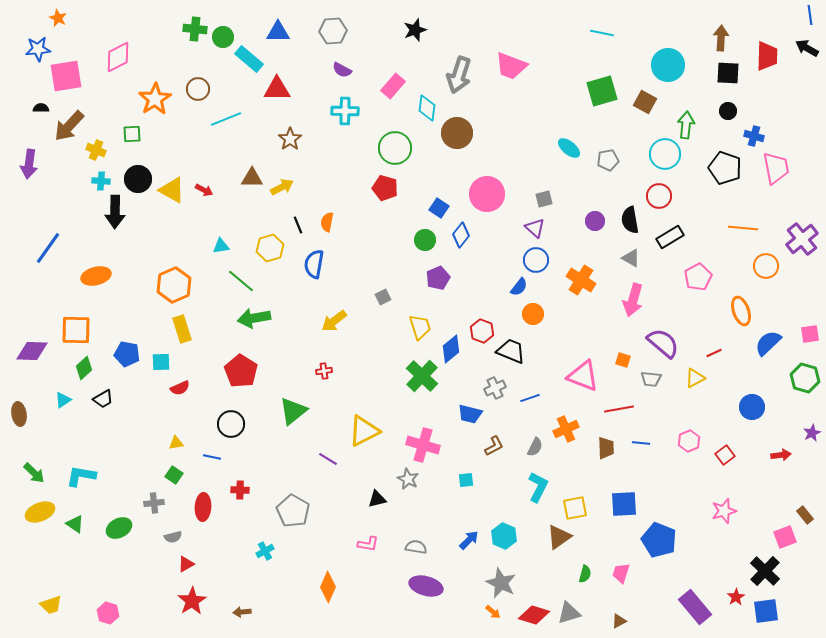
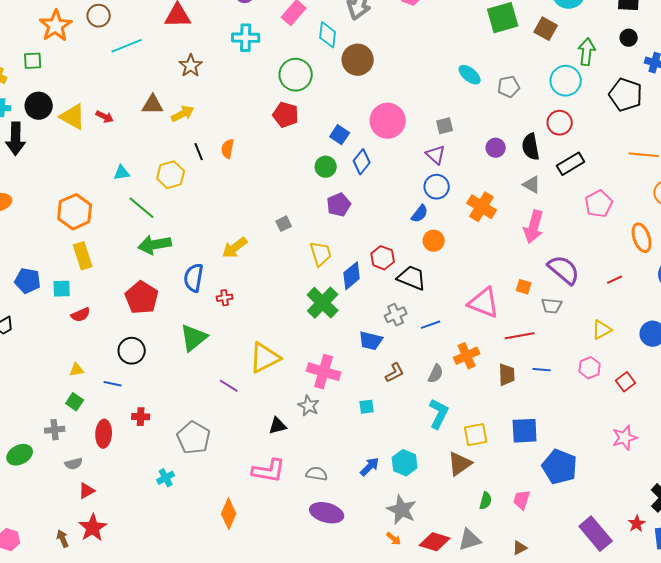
blue semicircle: (314, 264) -> (194, 278), moved
yellow triangle: (695, 378) -> (602, 330), moved
pink L-shape: (368, 544) -> (269, 471), size x1.6
brown arrow: (242, 612) -> (63, 539), moved, turned 72

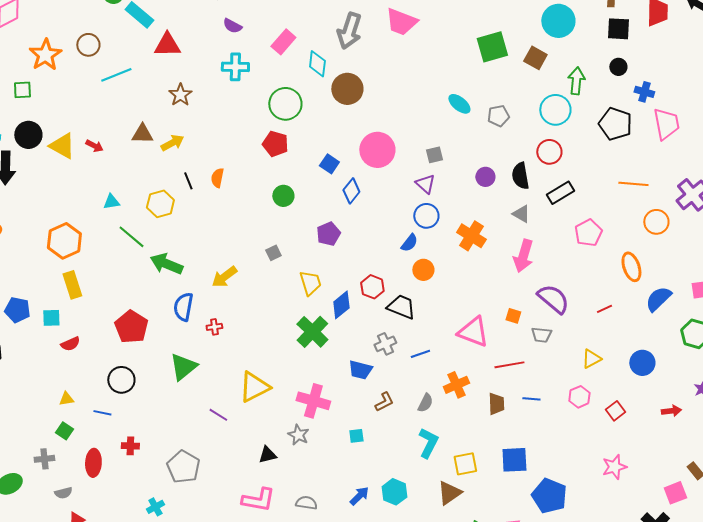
green circle: (326, 167) -> (283, 196), moved
green arrow: (155, 245) -> (166, 264), moved, turned 32

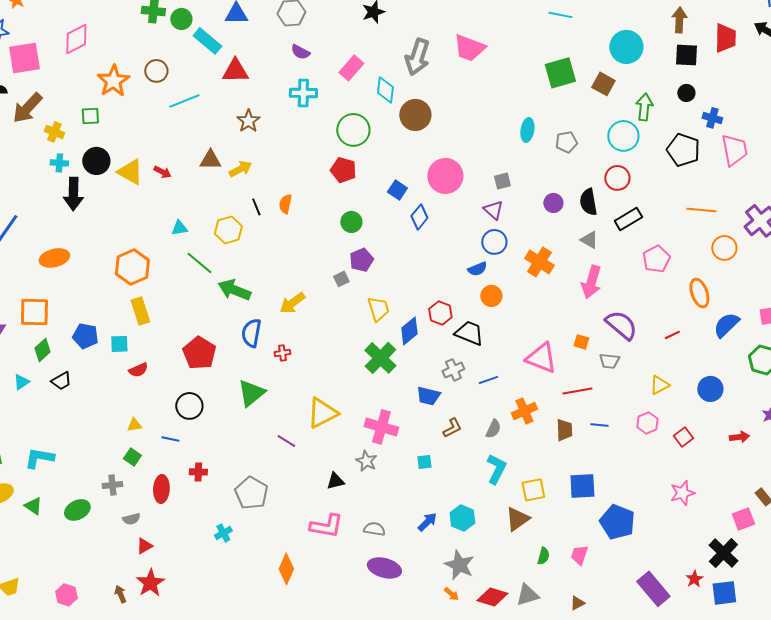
cyan ellipse: (459, 104) -> (527, 130), turned 60
purple pentagon: (328, 234) -> (361, 260), moved
blue semicircle: (409, 243) -> (477, 269), turned 30

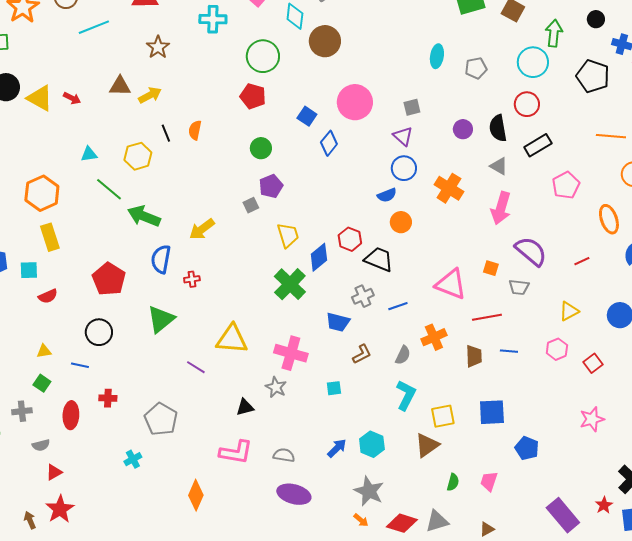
yellow triangle: (322, 413) -> (232, 339), turned 32
blue pentagon: (617, 522) -> (527, 448), size x0.7

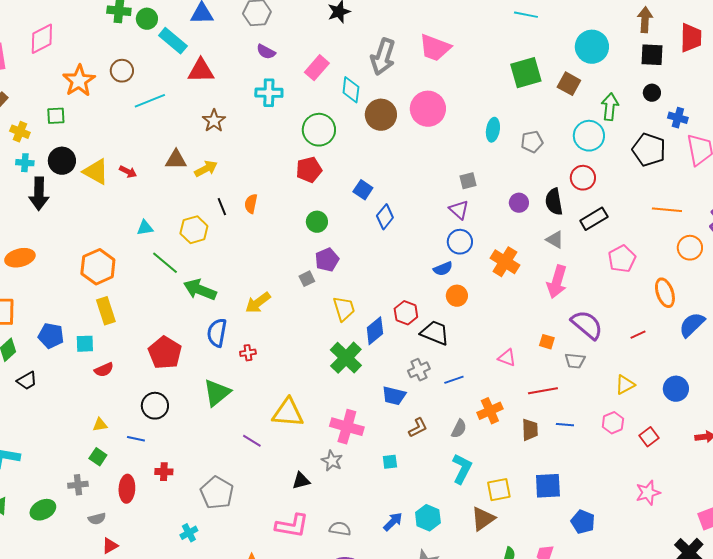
red pentagon: (253, 96) -> (309, 170), turned -30
pink circle: (355, 102) -> (428, 109), moved
pink triangle: (451, 284) -> (507, 358), size x0.6

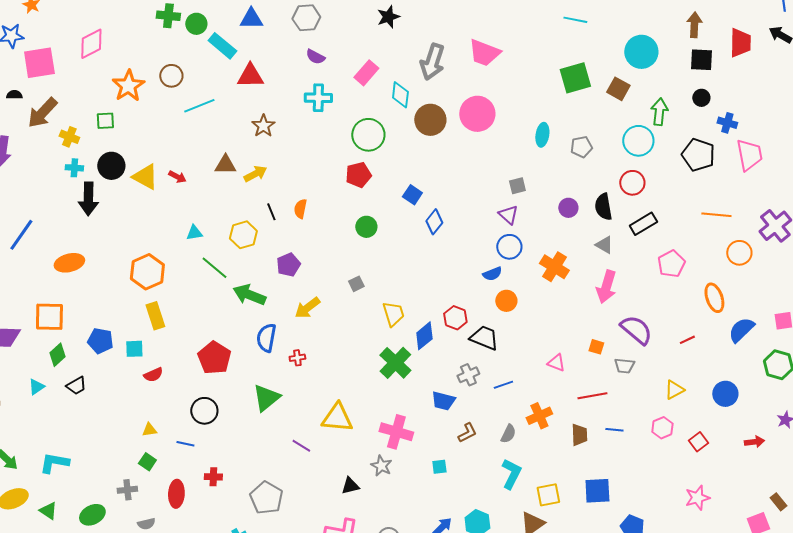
purple pentagon: (327, 260) -> (288, 265), moved

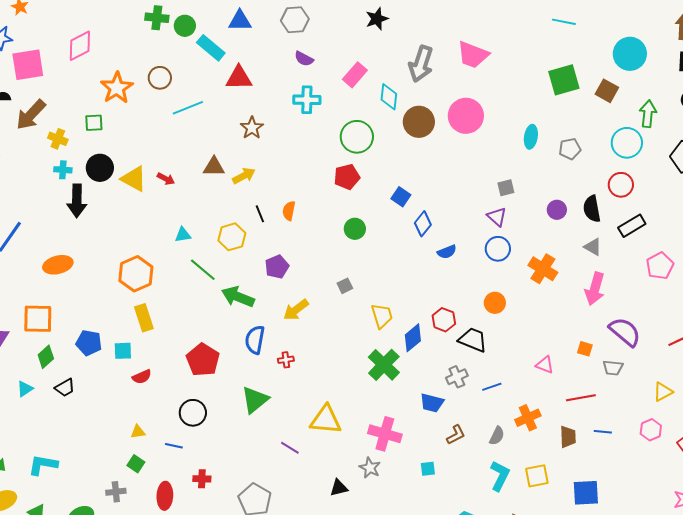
blue semicircle: (492, 274) -> (447, 252), moved
yellow square: (548, 495) -> (537, 476), moved

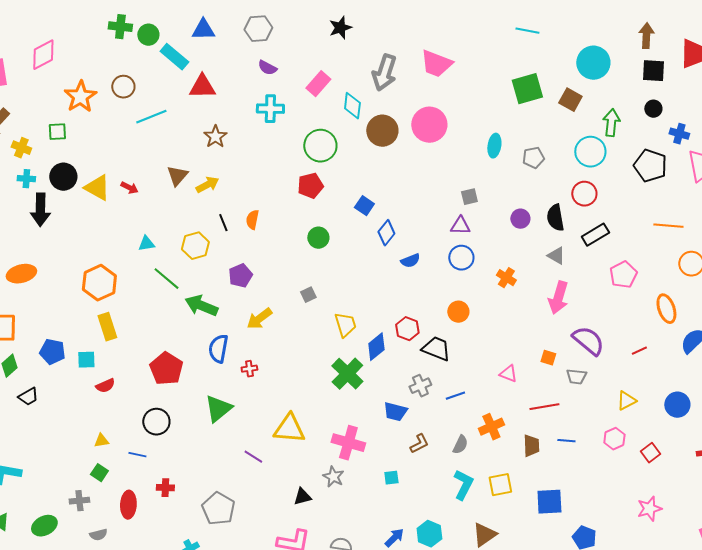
brown triangle: (214, 167) -> (177, 176), turned -50
purple triangle: (497, 217) -> (460, 226), turned -40
orange cross: (543, 269) -> (506, 278), size x0.7

